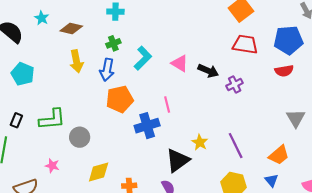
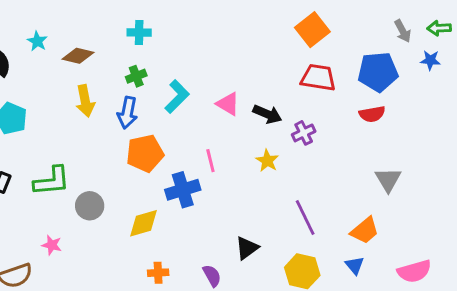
yellow star: (200, 142) -> (267, 161), moved
black triangle: (178, 160) -> (247, 248), moved, size x0.7
yellow diamond: (99, 172) -> (143, 223), moved

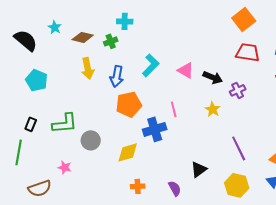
green cross: (136, 76) -> (111, 41), moved

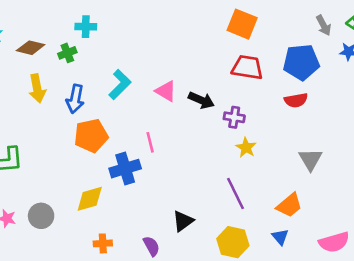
orange square: (244, 19) -> (242, 24), turned -30
purple cross: (238, 90) -> (234, 117), turned 35
yellow star: (213, 109) -> (246, 148), moved
gray circle: (91, 140) -> (41, 216), moved

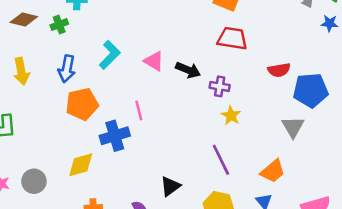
blue pentagon: (301, 62) -> (311, 90), moved
yellow arrow: (37, 88) -> (21, 71), moved

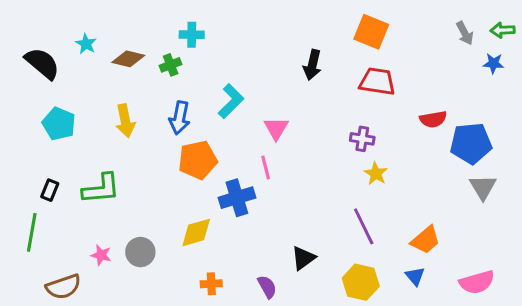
pink triangle: (154, 61) -> (276, 128), moved, turned 30
black arrow: (188, 70) -> (312, 65), moved, turned 80
gray triangle: (293, 127) -> (483, 187), moved

